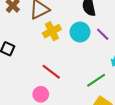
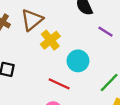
cyan circle: (80, 32) -> (78, 61), moved

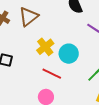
yellow cross: (50, 40) -> (45, 47), moved

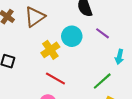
cyan circle: (69, 54) -> (72, 36), moved

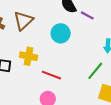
purple line: (103, 33) -> (87, 15), moved
yellow cross: (50, 50) -> (28, 56), moved, turned -36

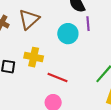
purple line: (87, 15) -> (88, 24), moved, turned 56

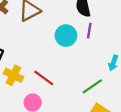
yellow cross: (34, 57) -> (13, 75), moved

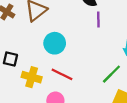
cyan circle: (66, 36) -> (55, 43), moved

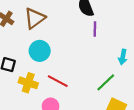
cyan circle: (55, 43) -> (40, 51), moved

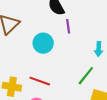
cyan circle: (40, 51) -> (43, 43), moved

